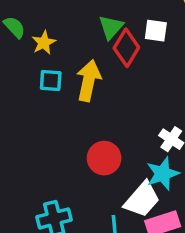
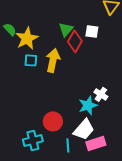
yellow star: (44, 43) -> (27, 38), size x1.6
red circle: (104, 158) -> (53, 121), moved
cyan star: (163, 174) -> (88, 105), moved

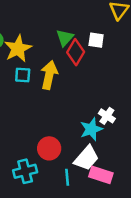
pink rectangle: (96, 143) -> (101, 175), turned 36

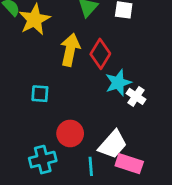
red diamond: (76, 52) -> (100, 54), moved
cyan square: (23, 75) -> (40, 94), moved
cyan star: (91, 129) -> (118, 83), moved

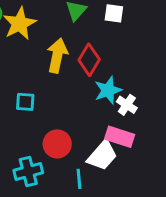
pink rectangle: (129, 164) -> (120, 137), moved

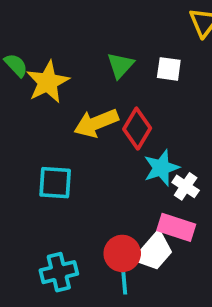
yellow arrow: (57, 55) -> (96, 123), turned -124
cyan square: (25, 102) -> (55, 183), size x1.4
red circle: (57, 144) -> (122, 253), moved

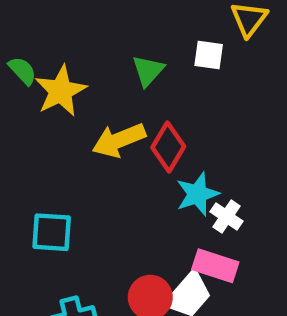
white square: (169, 69) -> (209, 55), moved
cyan square: (55, 183) -> (52, 232), moved

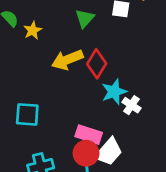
yellow star: (61, 91) -> (33, 30), size x0.6
pink rectangle: (215, 266) -> (89, 135), moved

